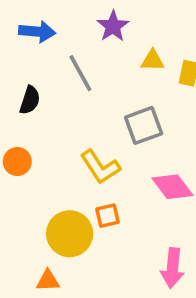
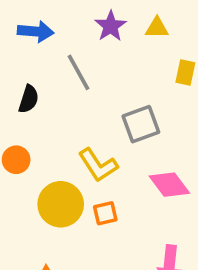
yellow triangle: (153, 60) -> (157, 28), moved
yellow circle: (70, 234) -> (61, 204), moved

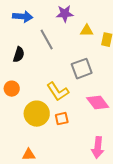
purple star: (111, 26) -> (65, 14), turned 30
yellow triangle: (157, 28) -> (87, 31), moved

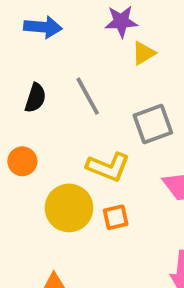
yellow triangle: (87, 31) -> (144, 53), moved, turned -32
gray line: (47, 40) -> (88, 96), moved
yellow L-shape: (58, 92) -> (108, 167), turned -35

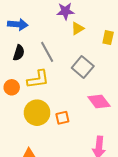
blue arrow: (43, 27) -> (18, 24), moved
gray square: (153, 124) -> (83, 67), turned -30
yellow L-shape: (108, 167) -> (38, 79), moved, turned -30

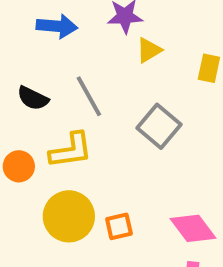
blue arrow: (18, 24) -> (57, 26), moved
black semicircle: (19, 53) -> (33, 98), turned 98
pink diamond: (99, 102) -> (193, 228), moved

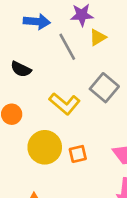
gray line: (89, 96) -> (67, 47), moved
yellow L-shape: (71, 150) -> (65, 104), moved, turned 48

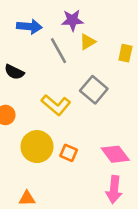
orange square: (78, 154) -> (69, 153), turned 36

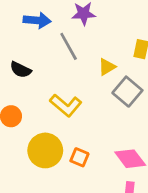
yellow triangle: (88, 42) -> (107, 67), moved
gray square: (94, 90) -> (127, 92), moved

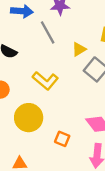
orange square: (79, 157) -> (62, 139), moved

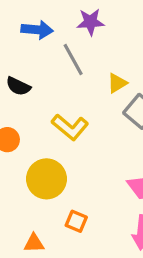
orange square: (62, 139) -> (76, 221), moved

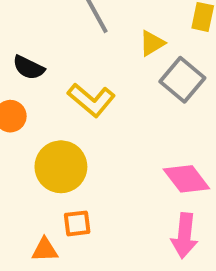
black semicircle: (18, 86) -> (29, 68), moved
orange square: (76, 221) -> (77, 223), moved, turned -30

